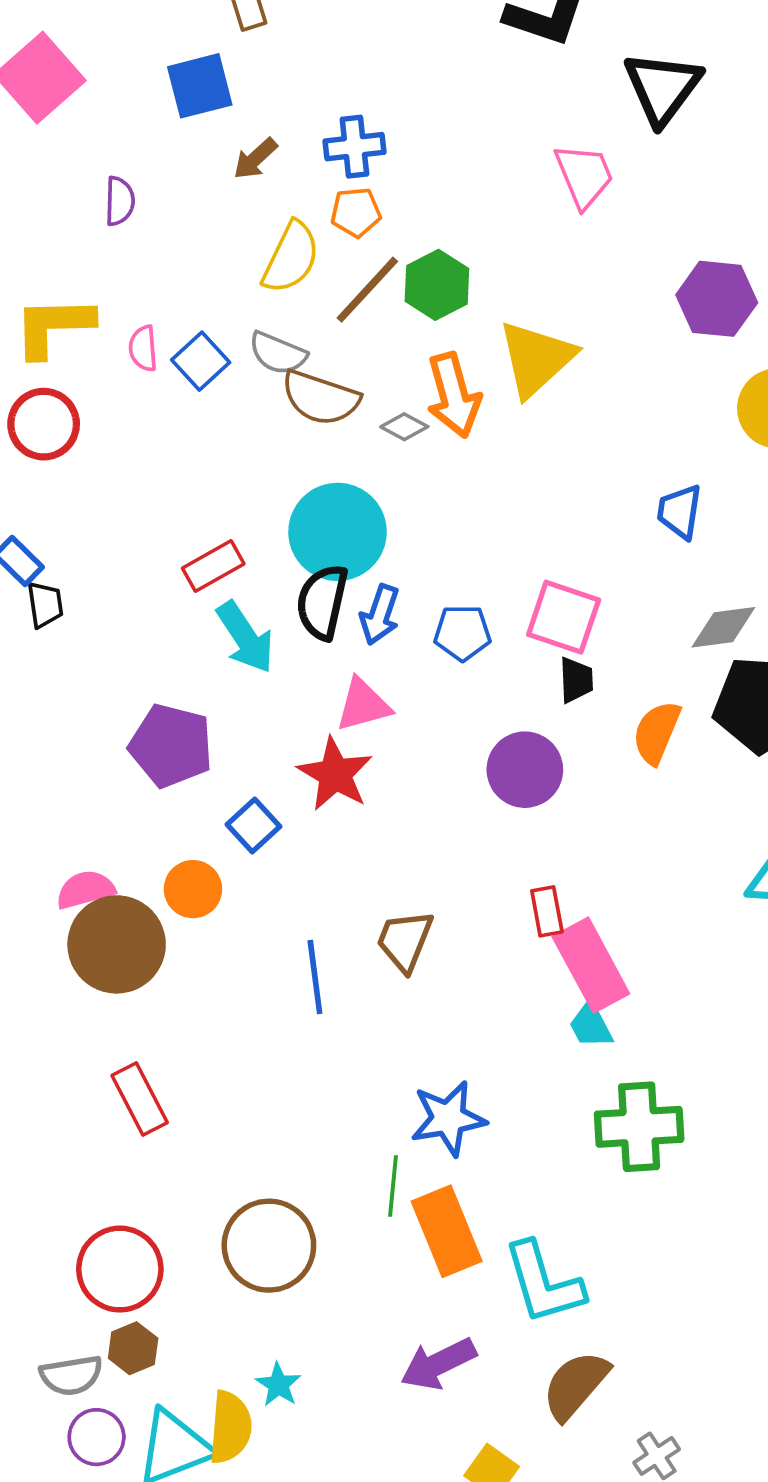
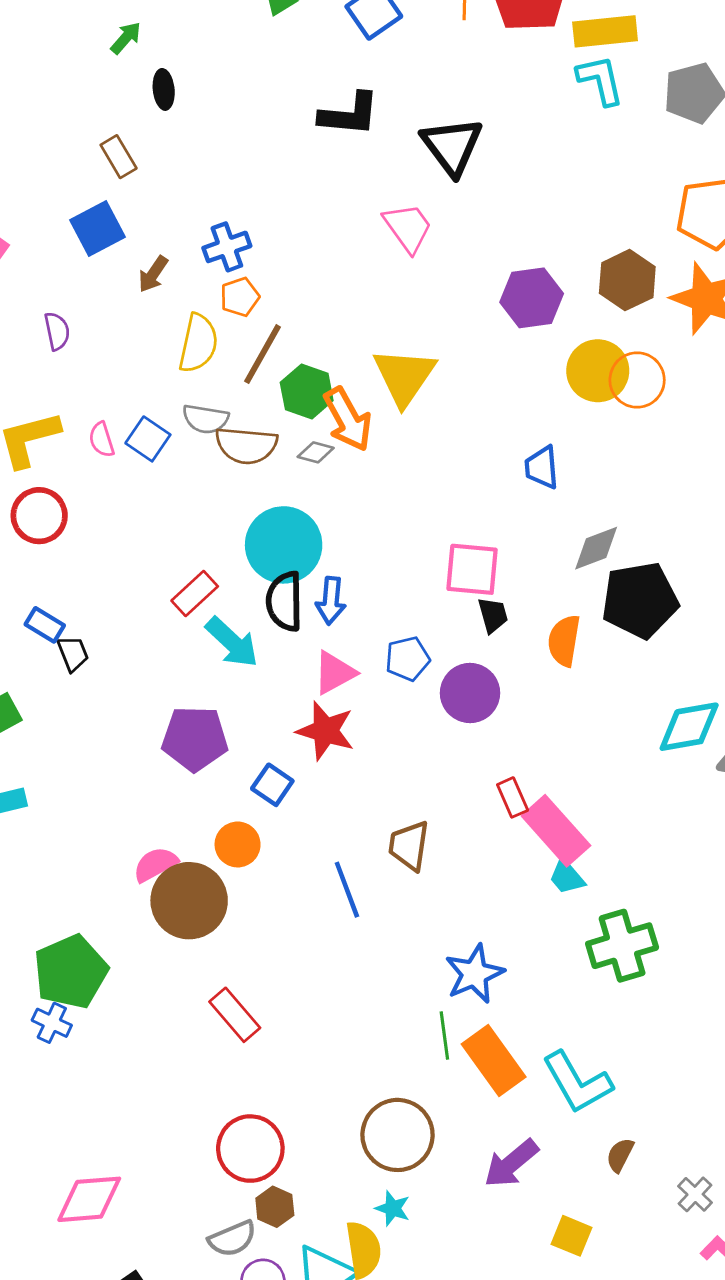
green hexagon: (437, 285) -> (307, 391), moved
blue pentagon: (462, 633) -> (408, 659), moved
brown circle: (269, 1246) -> (398, 1135), moved
brown semicircle: (575, 1385) -> (620, 1155), size x0.6

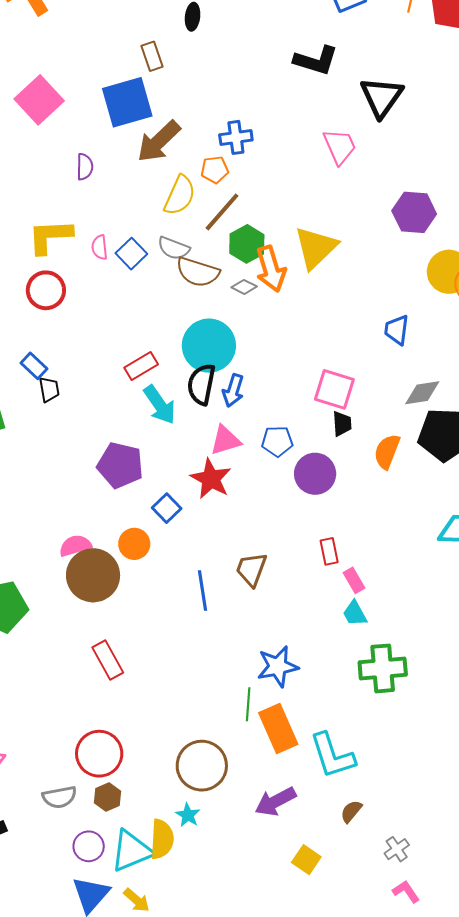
blue square: (97, 228) -> (127, 102), size x1.4
blue cross: (227, 247) -> (236, 137), moved
brown arrow: (153, 274) -> (159, 141), size x1.8
pink rectangle: (556, 831) -> (354, 580), size x0.5
gray semicircle: (232, 1239) -> (59, 797), moved

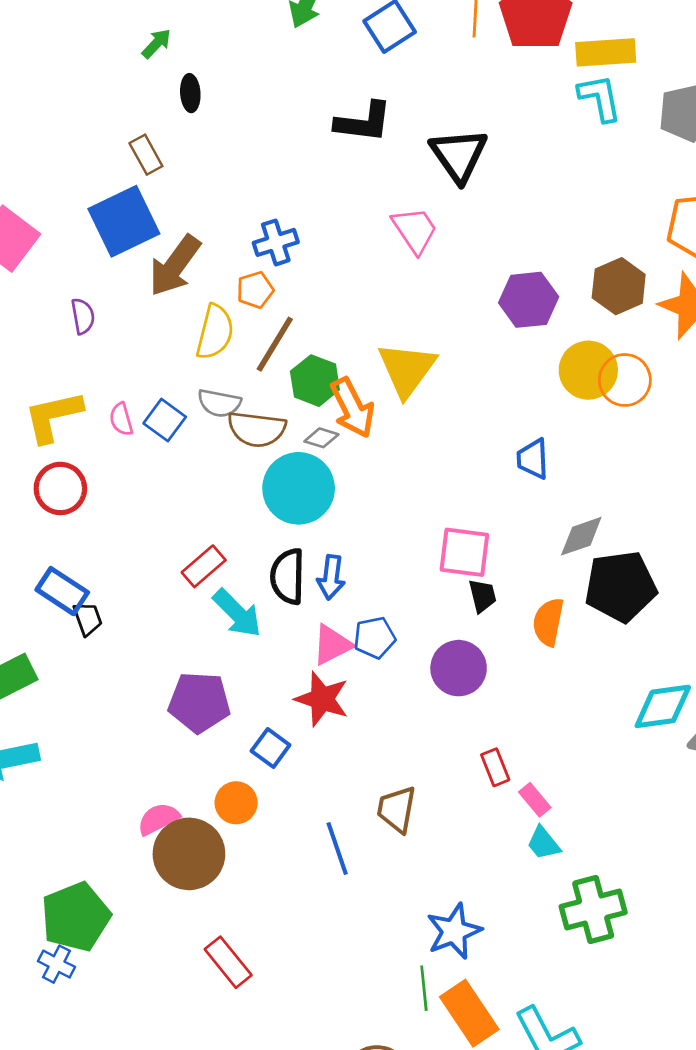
cyan circle: (209, 346) -> (299, 488), moved
blue rectangle: (34, 366) -> (62, 591), size x1.4
blue pentagon: (277, 441) -> (375, 638), moved

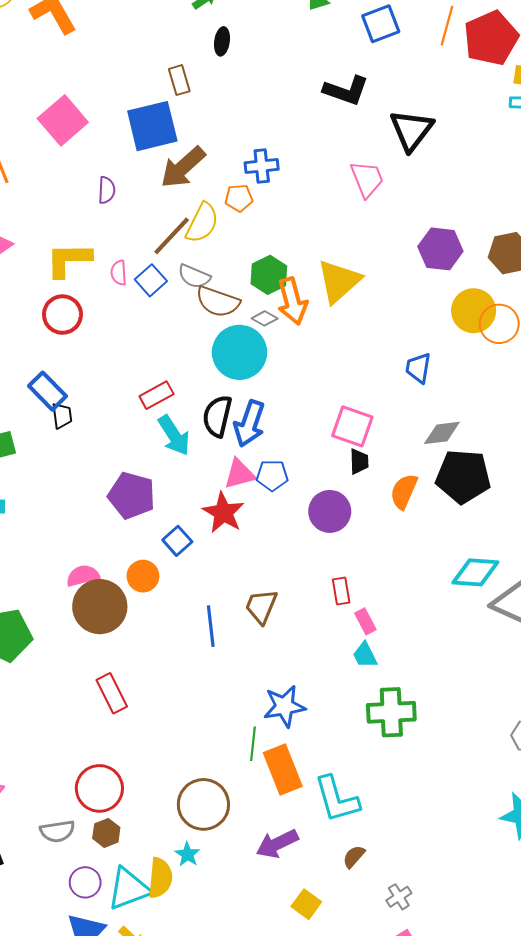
brown line: (275, 344) -> (172, 236), moved
blue arrow: (331, 577) -> (249, 424), size x1.4

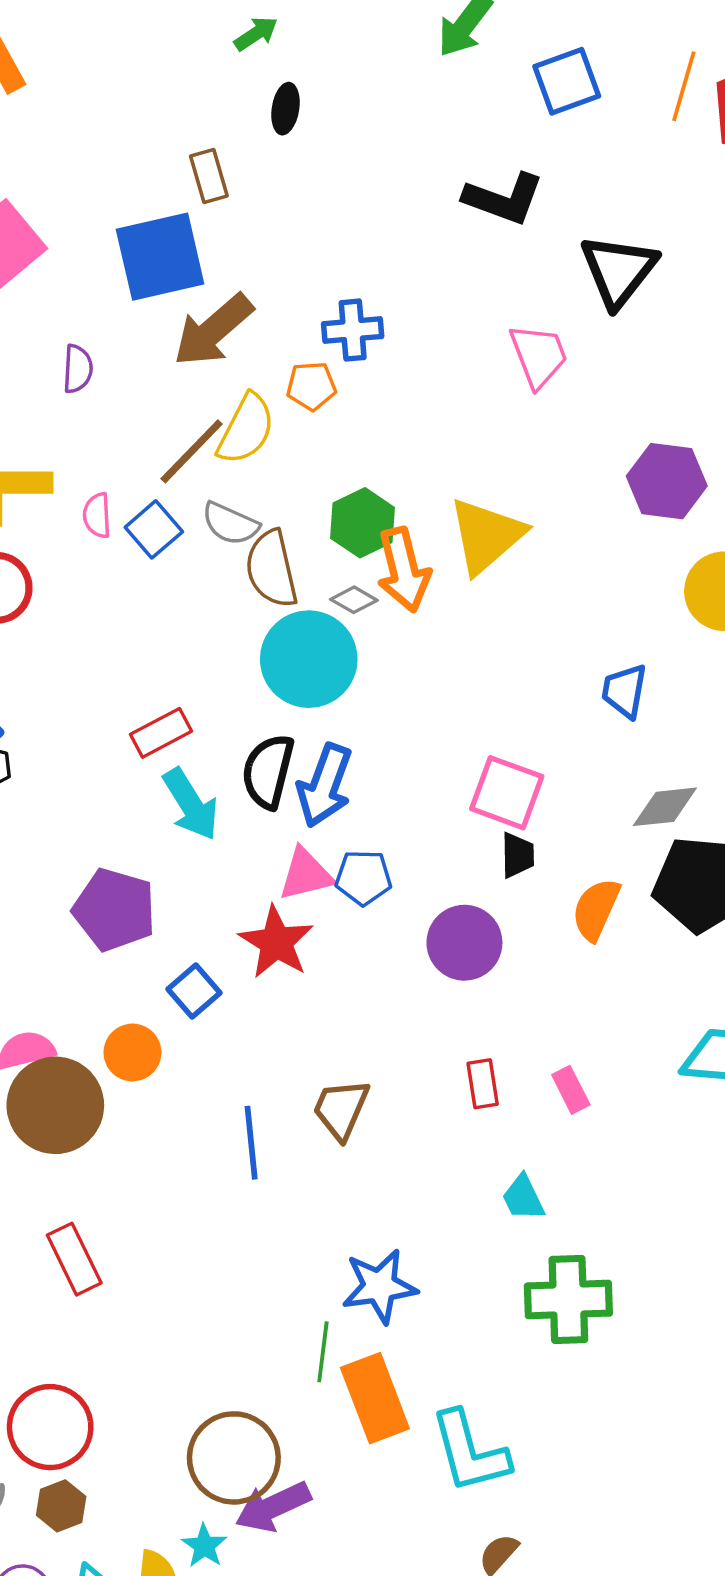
brown semicircle: (218, 302) -> (272, 569), turned 57
pink rectangle: (365, 621) -> (571, 1090), moved
purple arrow: (277, 844) -> (273, 1507), moved

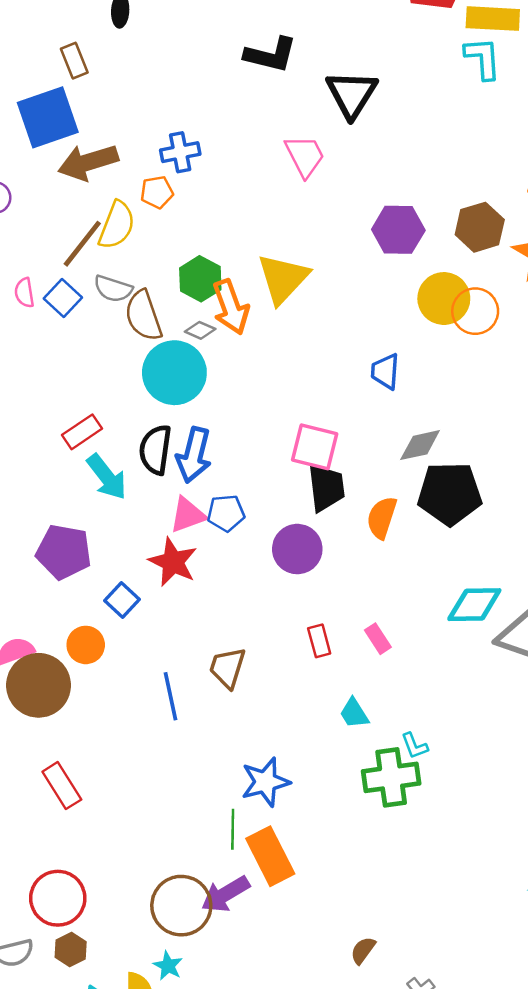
brown arrow: (213, 330) -> (88, 162), turned 30
black trapezoid: (518, 855) -> (326, 487), size x1.6
cyan L-shape: (470, 1452) -> (415, 746), moved, size x0.5
purple arrow: (273, 1507) -> (225, 894), moved

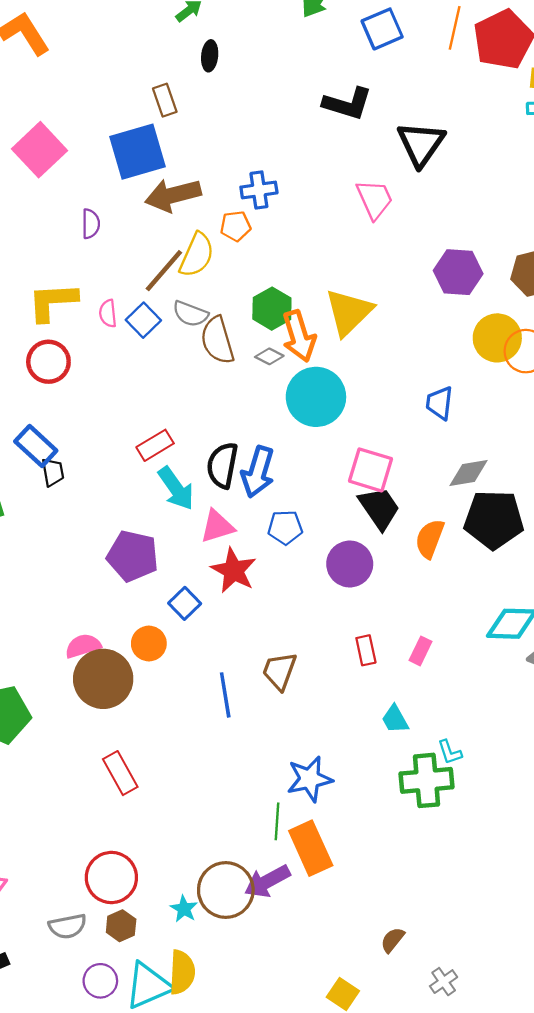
cyan circle: (174, 373) -> (316, 397), moved
black trapezoid: (326, 487) -> (379, 508), turned -30
pink triangle: (188, 515) -> (217, 526), moved
pink rectangle: (378, 639) -> (421, 651), turned 56
cyan star: (168, 966) -> (184, 909), moved

